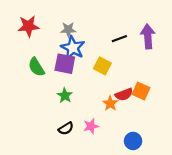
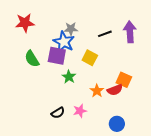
gray star: (68, 30) -> (71, 29), moved
red semicircle: (124, 94) -> (115, 90), moved
green star: (65, 95) -> (69, 77), moved

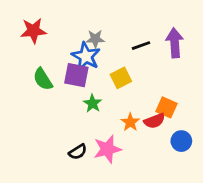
yellow square: (90, 58) -> (121, 78), turned 35
pink star: (80, 111) -> (107, 149), size x1.5
blue circle: (117, 124) -> (181, 141), moved

